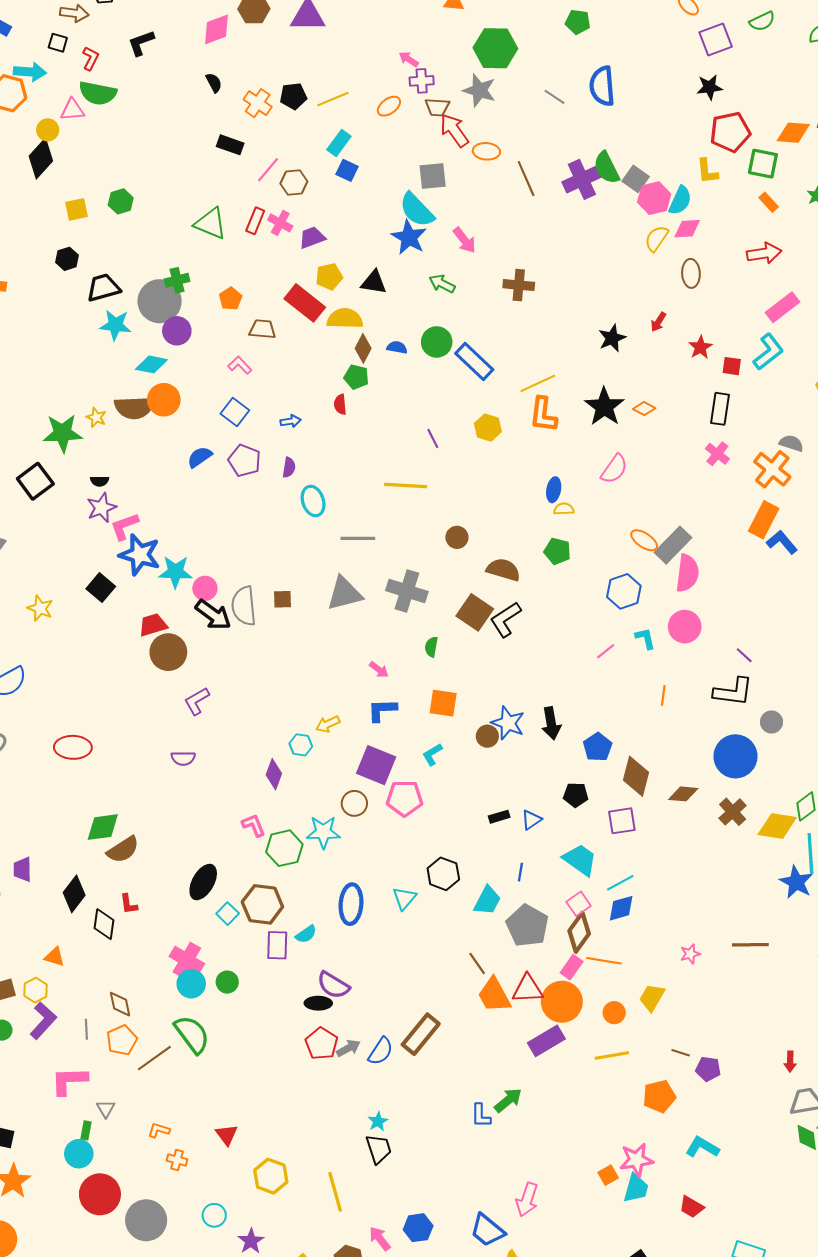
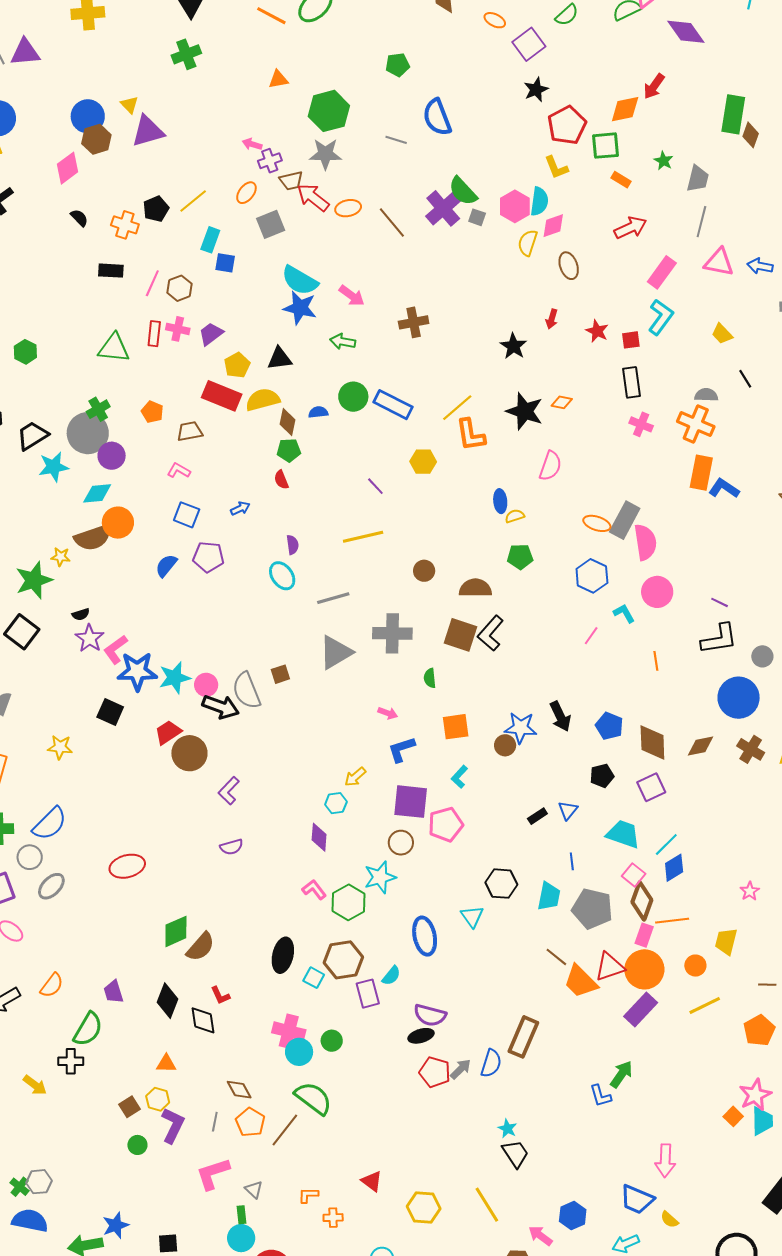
gray square: (433, 176) -> (271, 224), moved
gray square: (636, 179) -> (477, 217), moved, size x0.7
purple semicircle: (289, 467) -> (292, 545), moved
gray line: (86, 1029) -> (215, 1122), turned 30

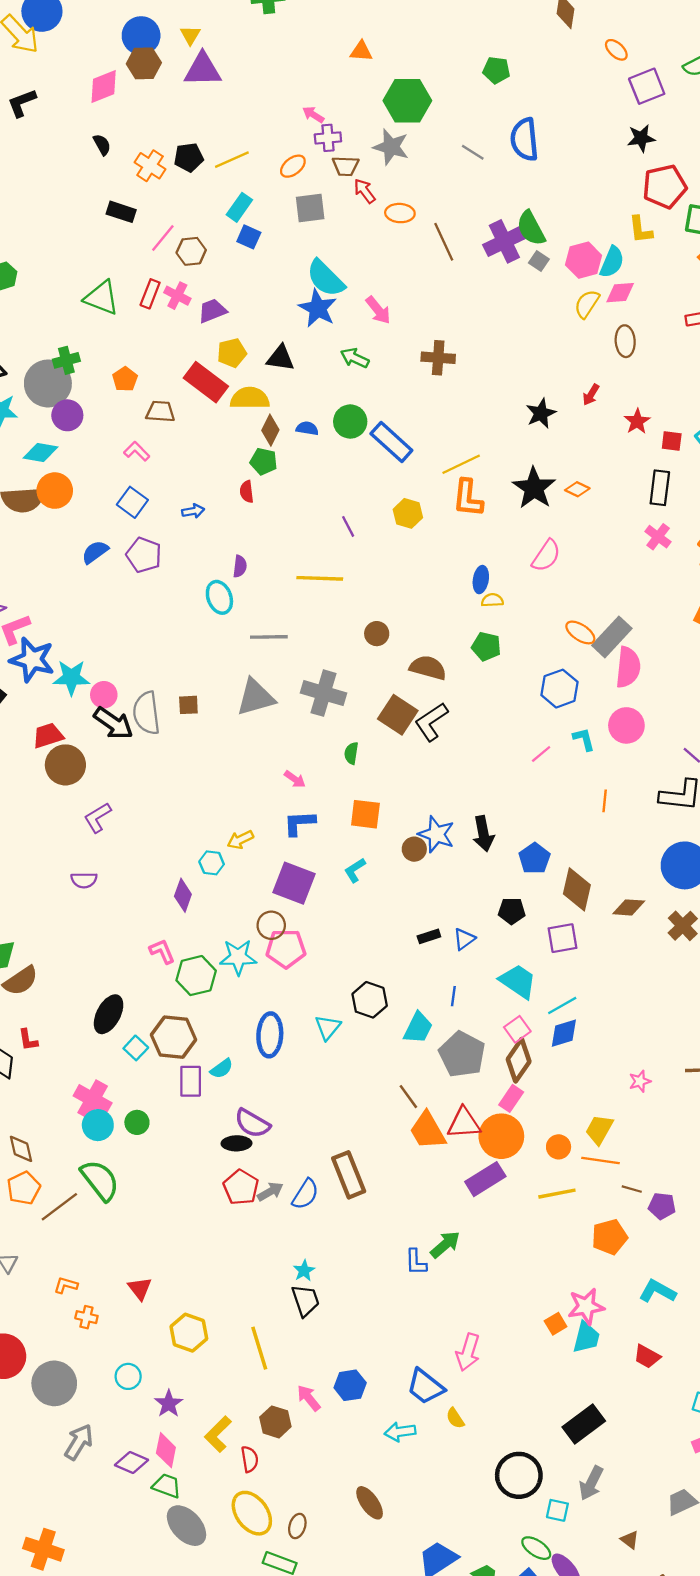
red arrow: (313, 197) -> (365, 191), size x0.7
pink pentagon: (446, 824) -> (286, 949), moved
orange line: (672, 921) -> (600, 1161), moved
brown rectangle: (523, 1037) -> (349, 1175), turned -60

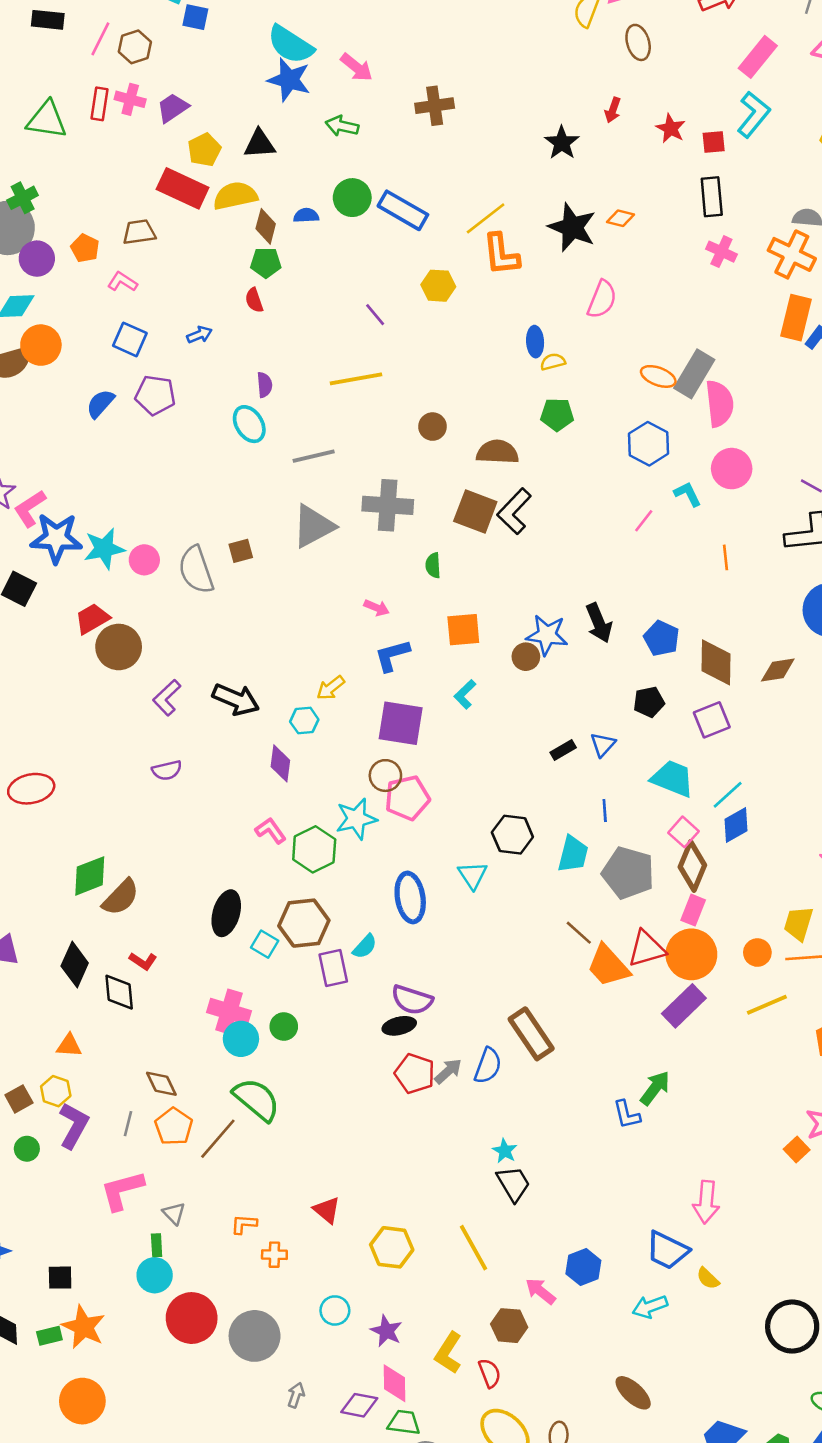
orange pentagon: (125, 379) -> (85, 248), moved
black arrow: (113, 723) -> (236, 699), moved
red L-shape: (28, 1040) -> (143, 961), turned -35
gray arrow: (79, 1442) -> (296, 1395), size x0.6

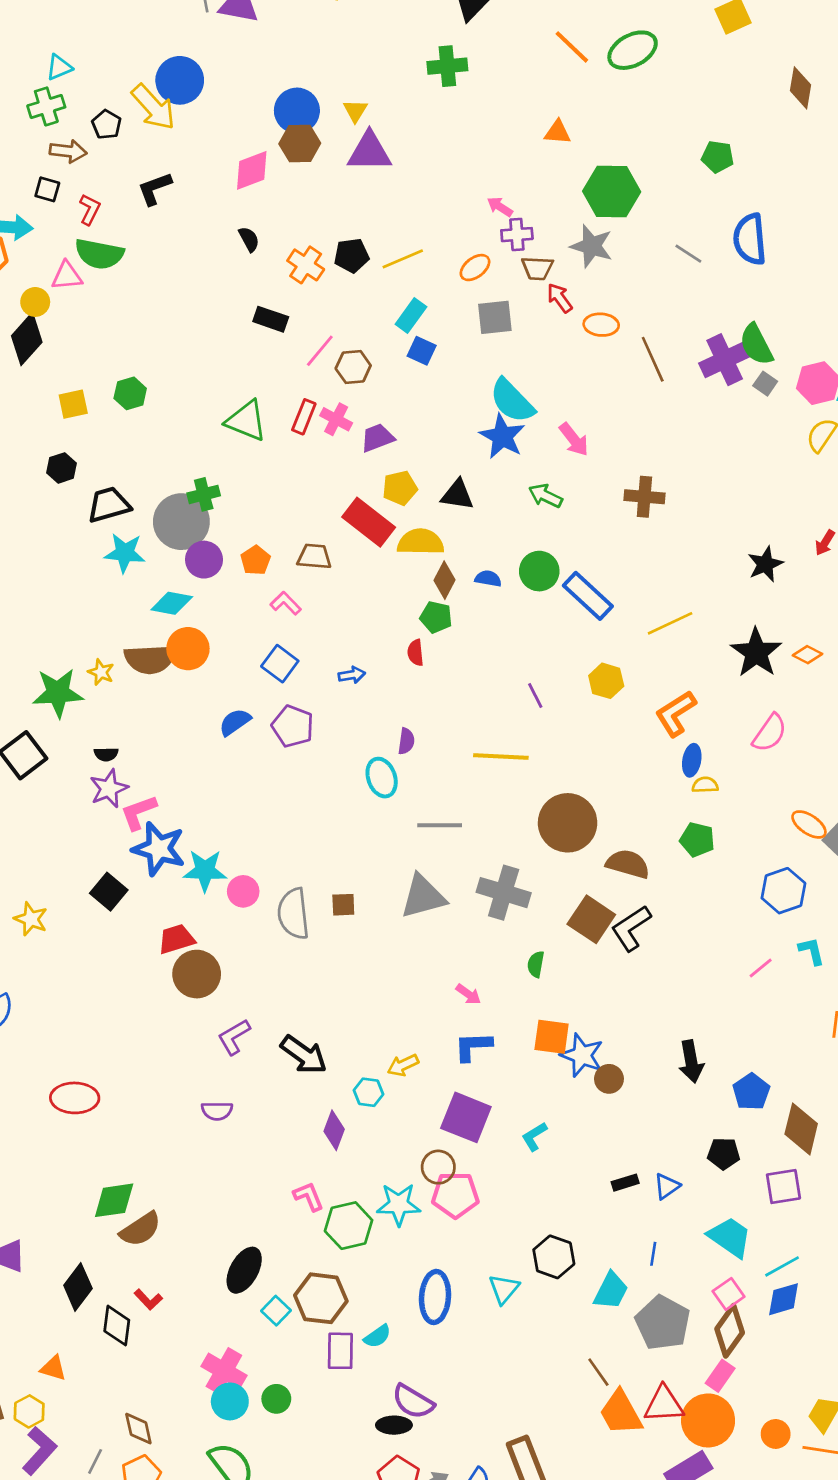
orange L-shape: (501, 254) -> (676, 714), moved, turned 51
brown circle: (433, 427) -> (568, 823), size x2.0
blue star: (547, 635) -> (582, 1055), moved
cyan L-shape: (465, 694) -> (534, 1136), moved

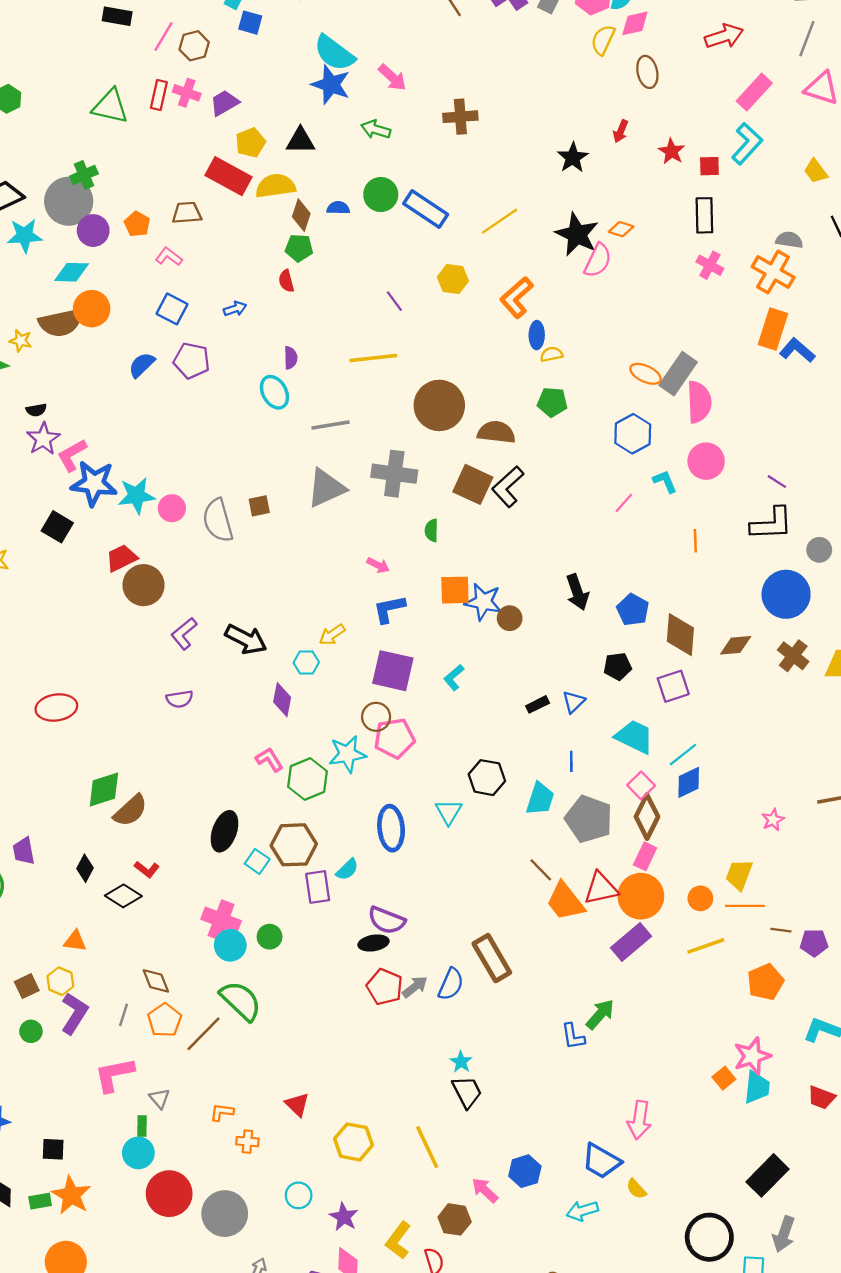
pink semicircle: (770, 733) -> (598, 260), moved
black diamond: (78, 1287) -> (85, 868), size x0.7
black diamond: (117, 1326) -> (123, 896), turned -56

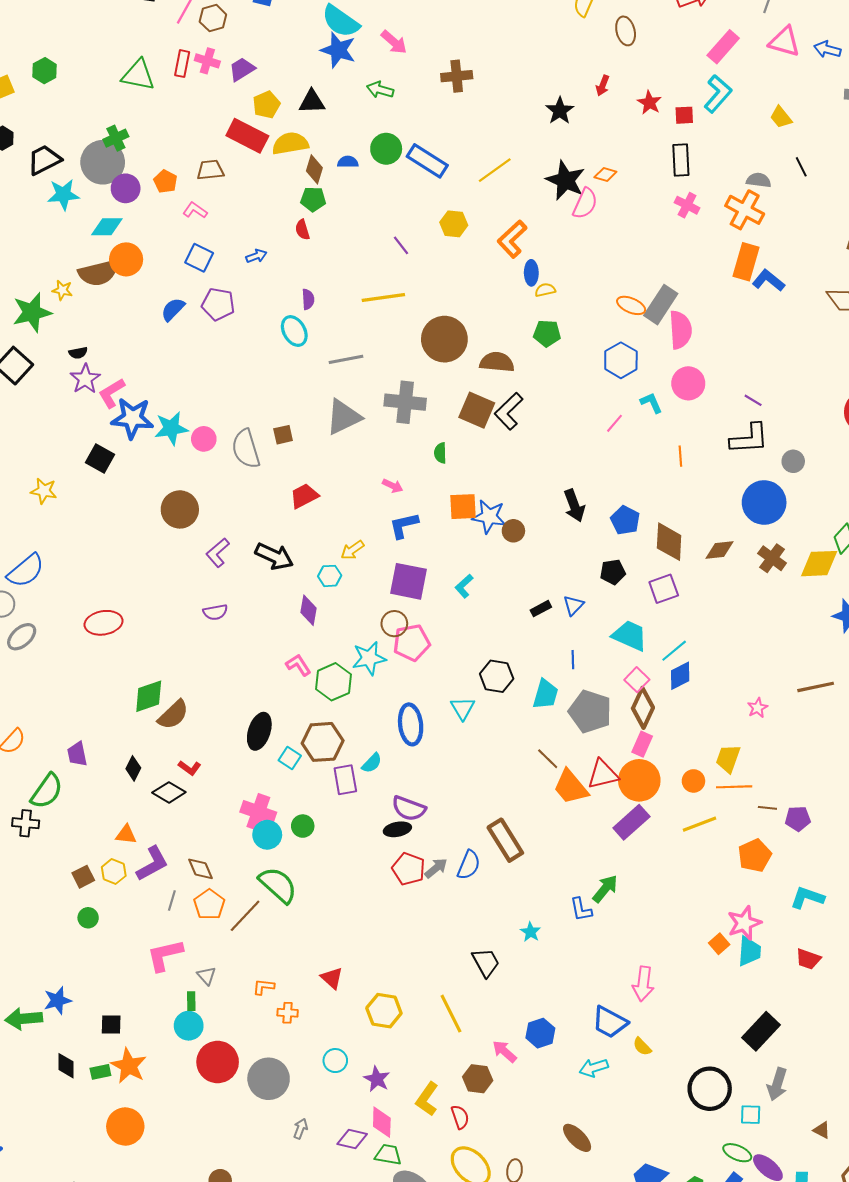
red trapezoid: (121, 558) -> (304, 496), moved
purple L-shape: (74, 1013) -> (152, 864), moved, turned 30
cyan star: (461, 1062) -> (530, 932), moved

